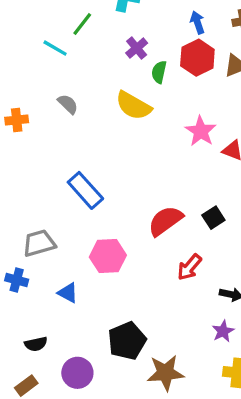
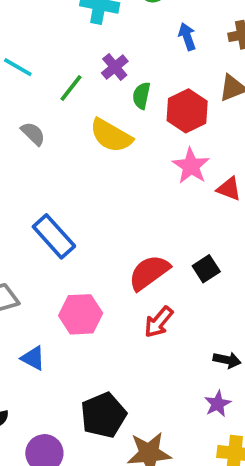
green line: (82, 24) -> (71, 88), moved
red hexagon: (197, 58) -> (187, 111), moved
red arrow: (189, 267) -> (159, 322), moved

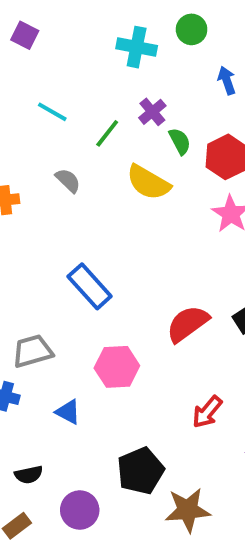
green semicircle: (141, 96) -> (180, 141), turned 140
red arrow: (159, 322) -> (207, 412), moved

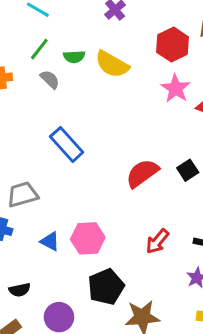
green line: (107, 133) -> (39, 49), moved
green semicircle: (180, 141) -> (74, 57), moved, turned 115
gray semicircle: (68, 180) -> (50, 79), moved
pink hexagon: (117, 367) -> (88, 238), moved

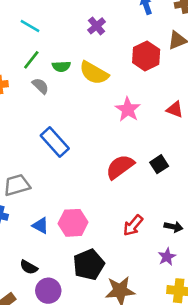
pink star: (176, 88) -> (128, 109), moved
black semicircle: (20, 290) -> (29, 267), moved, turned 42

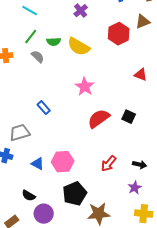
pink star: (128, 109) -> (85, 87), moved
blue rectangle: (55, 142) -> (44, 108), moved, size x0.6
black square: (159, 164) -> (129, 117), turned -32

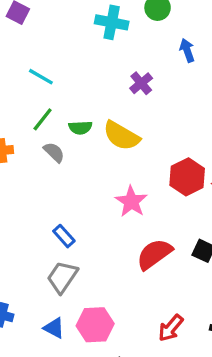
purple cross: (81, 11) -> (141, 83), moved
red hexagon: (119, 34) -> (187, 177), moved
gray trapezoid: (20, 133) -> (62, 277), moved, turned -40

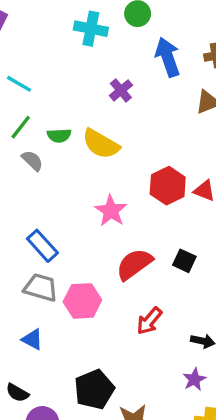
blue arrow: (187, 50) -> (168, 57), size x1.6
blue rectangle: (64, 236) -> (42, 246), size x1.4
gray trapezoid: (62, 277) -> (41, 288), turned 72
pink hexagon: (95, 325) -> (82, 301), moved
red arrow: (171, 328) -> (149, 321), moved

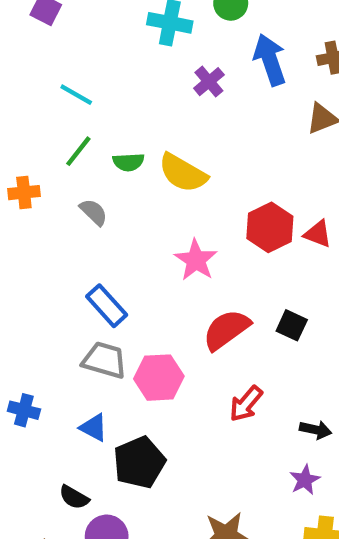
purple cross: (121, 90) -> (209, 82), moved
gray semicircle: (32, 161) -> (94, 212), moved
black pentagon: (94, 389) -> (139, 462), moved

